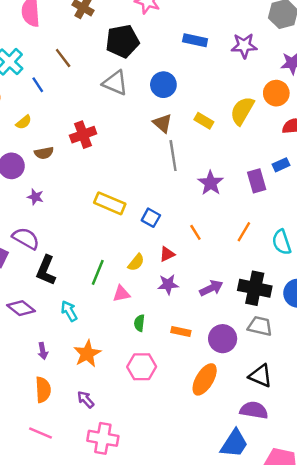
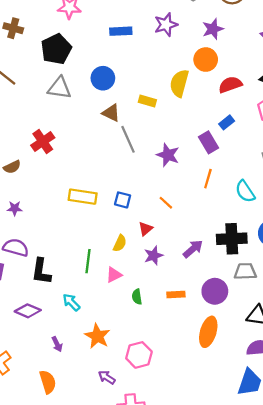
orange line: (244, 232) -> (208, 179), moved
pink hexagon: (142, 367) -> (139, 355), moved
orange semicircle: (43, 390) -> (48, 382), moved

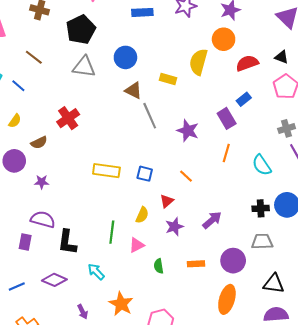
black cross: (232, 239) -> (261, 208), moved, size x0.6

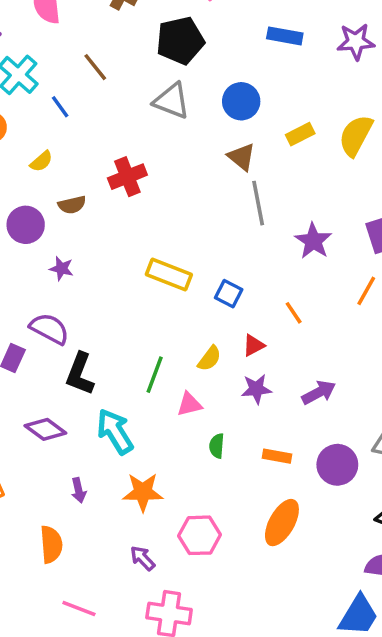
yellow rectangle: (168, 79) -> (300, 134), moved, turned -56
cyan arrow: (96, 272) -> (115, 431), size x1.5
orange ellipse: (227, 299) -> (282, 523), moved
orange star: (121, 304) -> (143, 492), turned 30

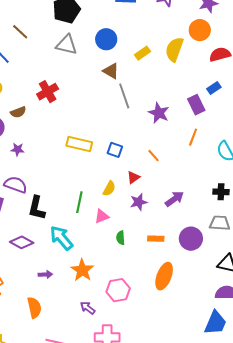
purple arrow: (79, 490) -> (45, 274), turned -72
orange star: (143, 492) -> (82, 270), turned -30

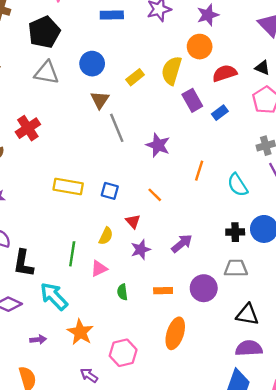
brown triangle: (111, 71) -> (100, 100), turned 36
purple rectangle: (196, 105) -> (192, 100), moved
red triangle: (133, 177) -> (133, 221), turned -32

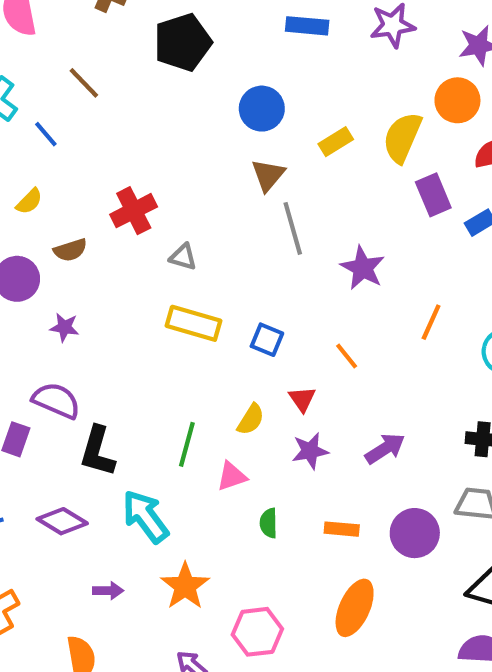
gray triangle: (47, 73) -> (183, 257), moved, size x0.6

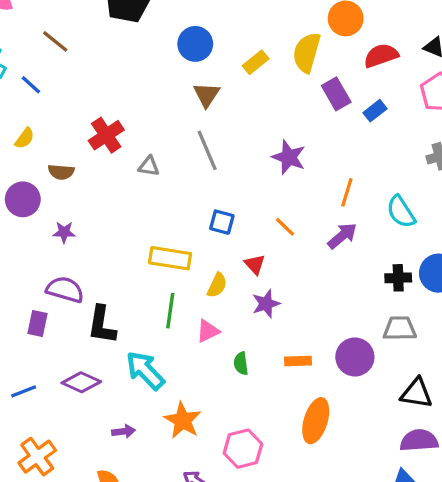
gray line: (293, 228) -> (207, 150), moved
brown semicircle: (70, 250) -> (61, 172), turned 30
yellow rectangle: (194, 323) -> (170, 258), moved
purple arrow: (385, 449) -> (342, 236), moved

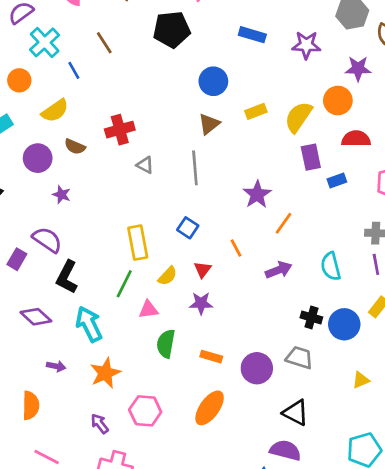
yellow semicircle: (25, 138) -> (55, 111), size x1.5
orange line: (347, 192) -> (284, 223), moved
yellow rectangle: (170, 258) -> (138, 243), turned 52
green semicircle: (241, 364) -> (166, 344), size x1.5

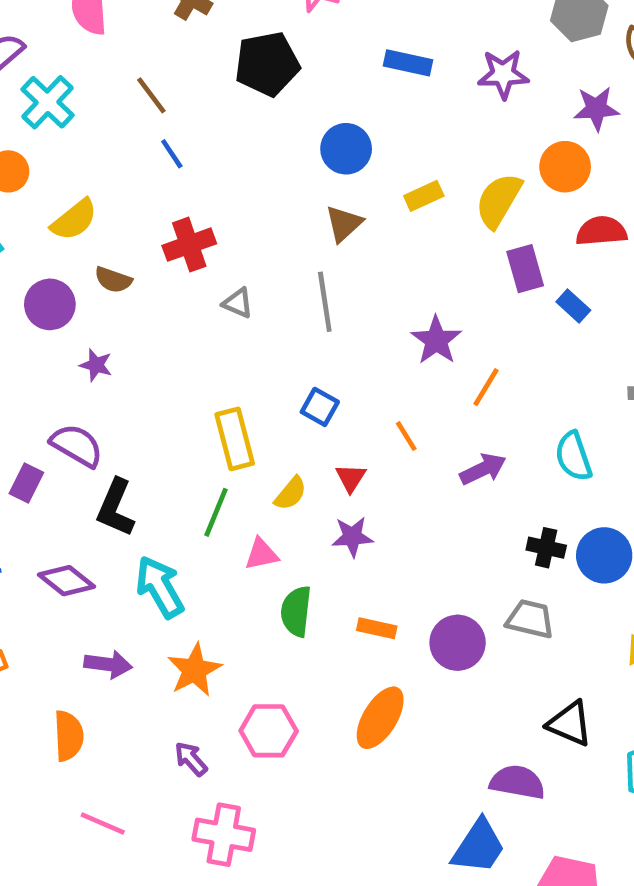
blue line: (74, 70) -> (172, 154), moved
blue rectangle: (337, 180) -> (573, 306), turned 66
purple arrow: (56, 366) -> (108, 664), size x1.4
black triangle: (296, 413) -> (570, 724), moved

